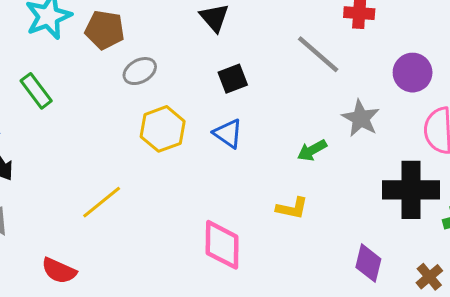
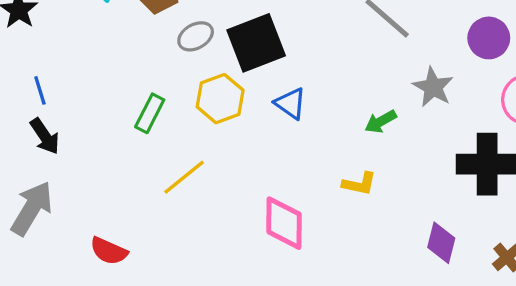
black square: (233, 79) -> (256, 43), moved, size x1.8
green rectangle: (36, 91) -> (150, 113), moved, turned 64
yellow line: (102, 202) -> (184, 177), moved

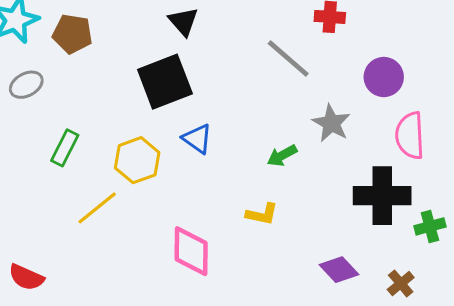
gray ellipse: (196, 36) -> (26, 85), moved
yellow hexagon: (220, 99) -> (137, 160), moved
purple diamond: (441, 243) -> (339, 270), turned -57

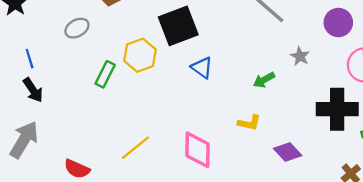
gray star: (331, 123) -> (300, 56), size x0.7
yellow hexagon: (137, 160) -> (140, 55), moved
yellow line: (97, 208) -> (136, 148), moved
purple diamond: (339, 270) -> (288, 152), moved

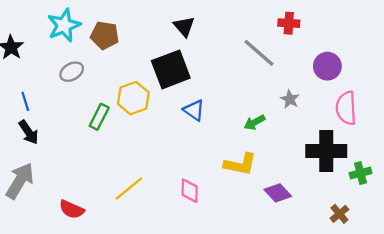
yellow L-shape: (249, 123) -> (240, 164), size x1.4
pink diamond: (197, 150) -> (190, 191), size x0.7

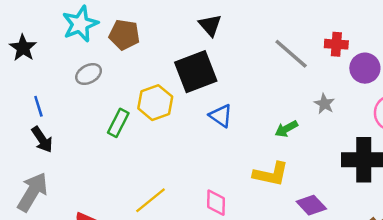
red cross: (289, 23) -> (336, 44), moved

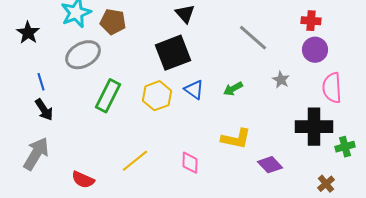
red cross: (336, 44) -> (311, 21), moved
gray ellipse: (89, 74) -> (83, 55), size x1.6
yellow hexagon: (155, 103) -> (157, 96), moved
green rectangle: (118, 123) -> (108, 96), size x1.4
green arrow: (286, 129) -> (233, 89), moved

